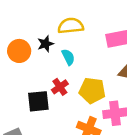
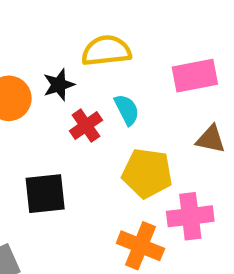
cyan semicircle: (68, 57) -> (127, 110), moved
red cross: (60, 87) -> (86, 126), moved

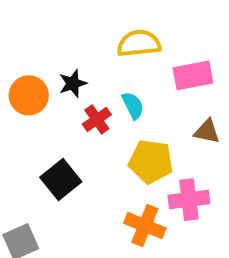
yellow semicircle: (106, 51) -> (139, 43), moved
black square: (45, 194) -> (61, 180), turned -33

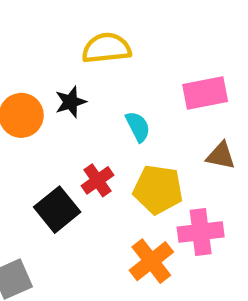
yellow semicircle: (139, 43) -> (106, 48), moved
red cross: (97, 119) -> (97, 180), moved
orange cross: (145, 226) -> (151, 261), turned 30

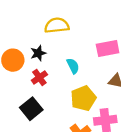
red cross: (97, 180) -> (39, 77), moved
yellow pentagon: (158, 189) -> (83, 98), turned -30

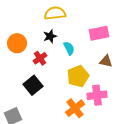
black star: (38, 53) -> (50, 36), moved

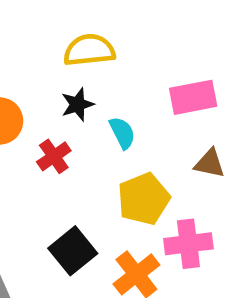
black square: (33, 85) -> (73, 251), moved

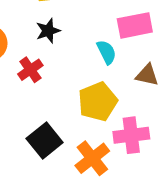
cyan semicircle: (122, 133) -> (106, 52), moved

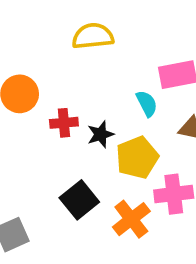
black star: (48, 31) -> (101, 134), moved
red cross: (30, 70) -> (64, 123), turned 30

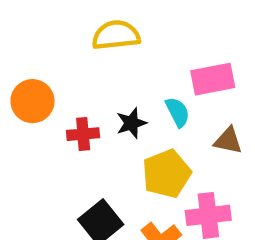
black star: (101, 134) -> (131, 123), moved

